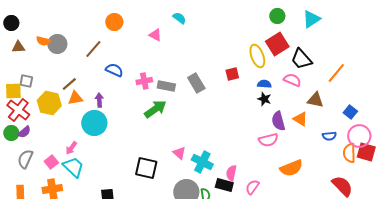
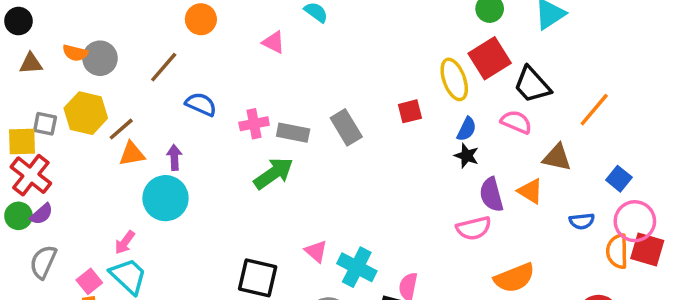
blue semicircle: (264, 84) -> (467, 129), turned 112
yellow hexagon: (49, 103) -> (86, 113), moved
pink square: (51, 162) -> (89, 281), moved

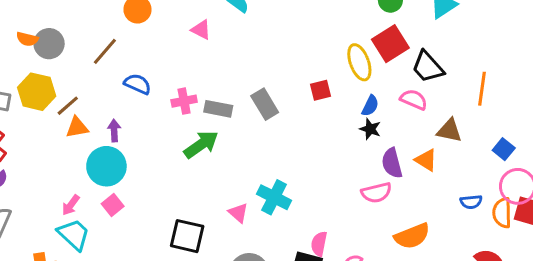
orange line: (594, 110) -> (482, 89), turned -32
blue semicircle: (582, 221) -> (471, 202), moved
cyan cross: (357, 267) -> (274, 197), moved
pink square: (89, 281) -> (113, 205), moved

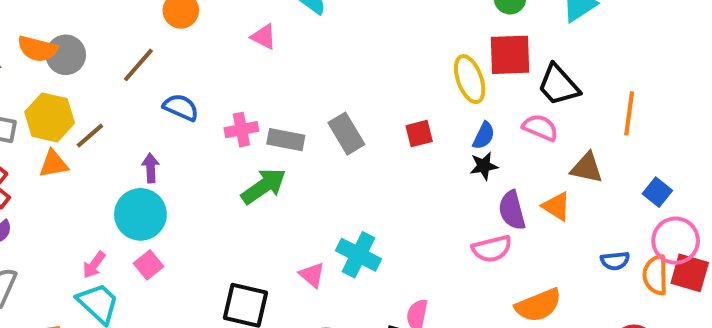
orange semicircle: (27, 39) -> (37, 49), size x1.4
red square: (390, 44) -> (510, 55), turned 30
red square: (321, 90) -> (419, 134), moved
orange triangle: (77, 127) -> (54, 164), moved
black star: (370, 129) -> (484, 166), turned -30

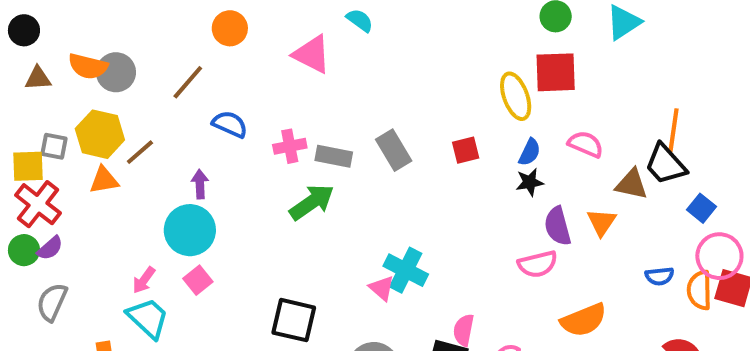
pink triangle: (264, 37) -> (312, 54), size x1.5
black trapezoid: (558, 85) -> (666, 164), moved
orange triangle: (556, 206) -> (602, 222), turned 32
pink triangle: (312, 275) -> (382, 288), moved

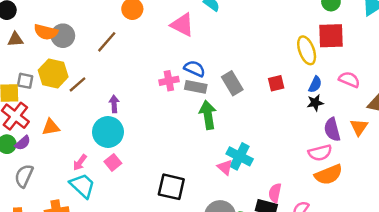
blue semicircle: (230, 124) -> (194, 69), moved
orange triangle: (104, 180) -> (51, 127), moved
green arrow: (312, 202) -> (208, 115), moved, turned -64
orange semicircle: (584, 320) -> (329, 175), moved

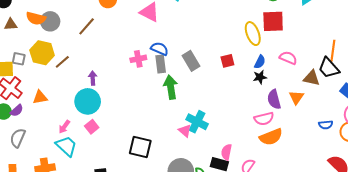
gray rectangle: (196, 87) -> (161, 64), turned 72

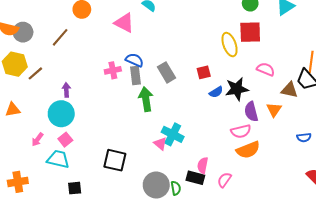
blue semicircle: (260, 62) -> (216, 92), moved, turned 32
black star: (260, 77) -> (237, 89), size x1.6
cyan trapezoid: (66, 146) -> (58, 159), moved, turned -30

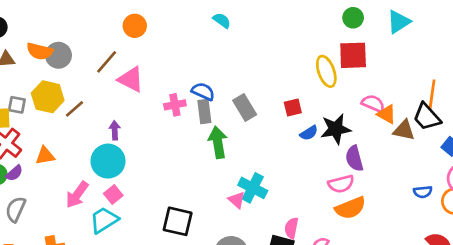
pink triangle: (124, 23) -> (131, 79), moved
orange triangle: (274, 110) -> (387, 114), moved, turned -35
pink arrow: (37, 140) -> (77, 195), size x1.5
cyan trapezoid: (58, 159) -> (104, 220), turned -45

